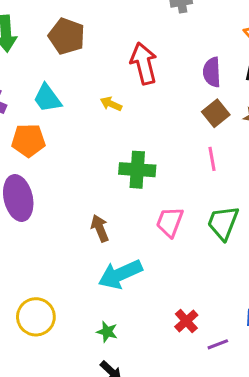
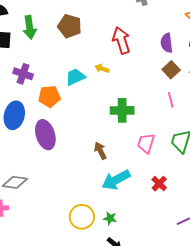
cyan trapezoid: (47, 98) -> (75, 77), moved, turned 105
yellow circle: (36, 317) -> (82, 217), moved
red cross: (186, 321) -> (159, 184), moved

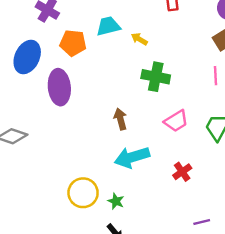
yellow arrow: (102, 68) -> (139, 39), moved
pink trapezoid: (146, 143) -> (176, 121), turned -150

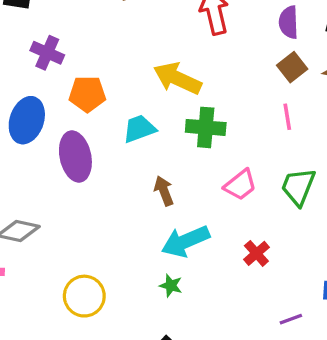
cyan trapezoid: (108, 26) -> (139, 129), moved
yellow arrow: (139, 39) -> (177, 78), size x2.0
yellow circle: (83, 193) -> (84, 296), moved
green star: (116, 201) -> (171, 286), moved

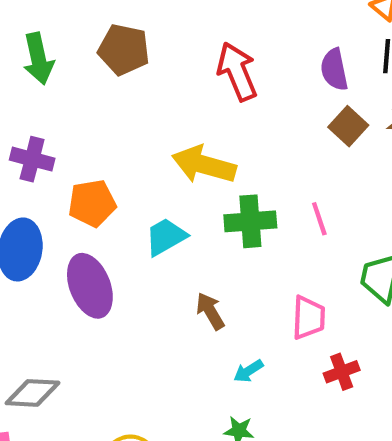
pink line: (287, 117) -> (319, 219), moved
pink trapezoid: (240, 185) -> (308, 318), moved, turned -40
cyan arrow: (186, 241) -> (248, 371), size x0.5
red cross: (256, 253) -> (342, 372), turned 30

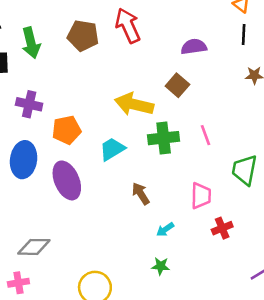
purple semicircle: (334, 70) -> (194, 47), moved, turned 95
red arrow: (237, 71) -> (128, 26), moved
brown square: (348, 126) -> (177, 85), moved

